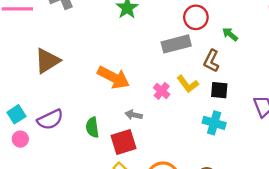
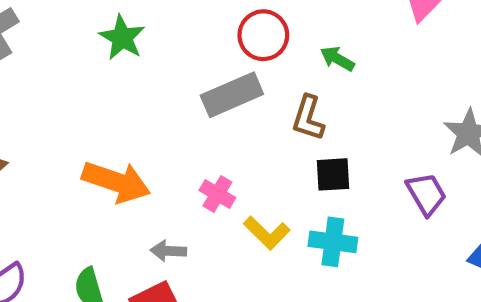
yellow L-shape: (188, 84) -> (267, 233), moved

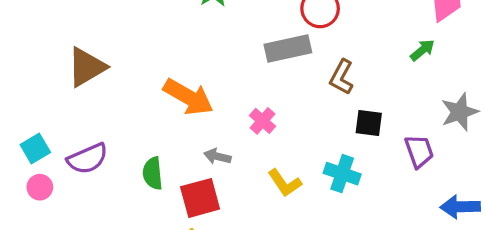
green arrow: (337, 59) -> (422, 50), moved, turned 100
black square: (333, 174) -> (369, 123), moved
yellow L-shape: (267, 233) -> (285, 183), moved

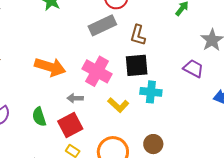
pink cross: (262, 121) -> (97, 71), size x1.8
black square: (369, 123) -> (137, 65), moved, size x1.4
purple trapezoid: (419, 151) -> (193, 69), turned -30

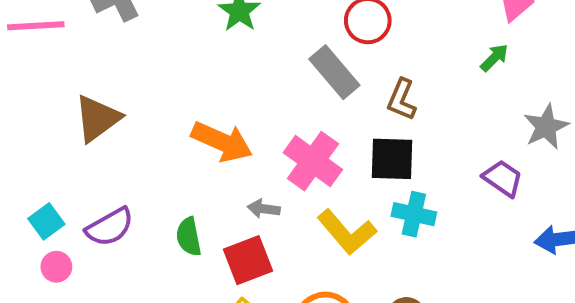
gray rectangle: (102, 25) -> (334, 72), turned 68
yellow L-shape: (118, 105) -> (347, 232), size x1.4

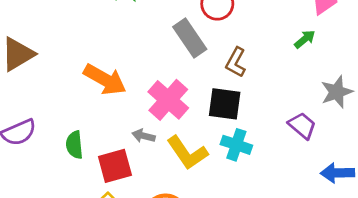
gray arrow: (264, 209) -> (143, 136), moved

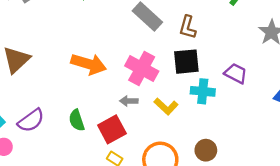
purple trapezoid: (302, 126) -> (236, 73), moved
yellow L-shape: (187, 153) -> (166, 106), size x0.7

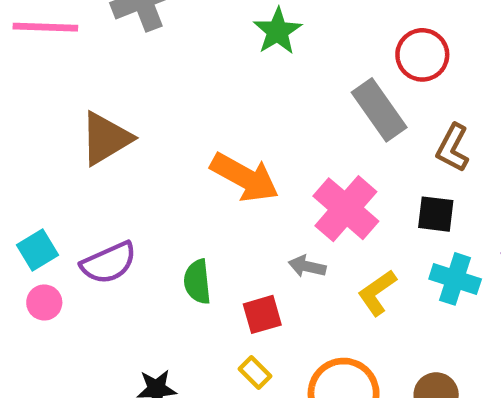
black square: (186, 62) -> (436, 214), size x0.7
yellow L-shape: (166, 106) -> (377, 293), turned 90
red square: (112, 129) -> (262, 314), size x0.7

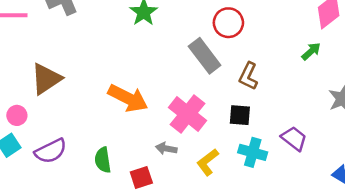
pink circle: (44, 302) -> (17, 115), moved

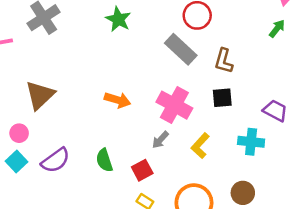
orange arrow: (128, 98) -> (117, 100), size x0.7
gray arrow: (166, 148) -> (160, 140), turned -48
cyan cross: (253, 152) -> (251, 142), moved

